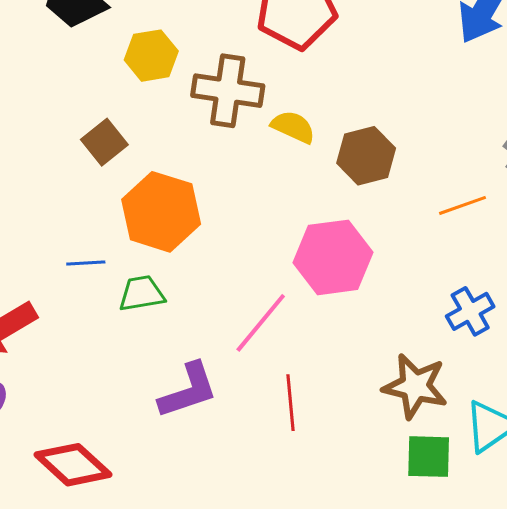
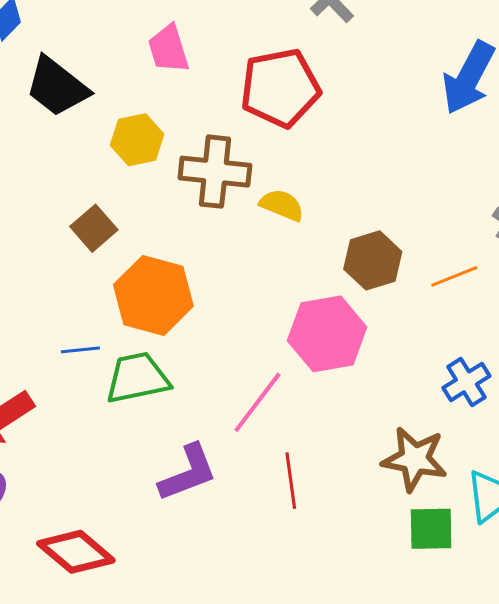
brown hexagon: (366, 156) -> (373, 260), moved
green trapezoid: (142, 294) -> (137, 378), size x1.4

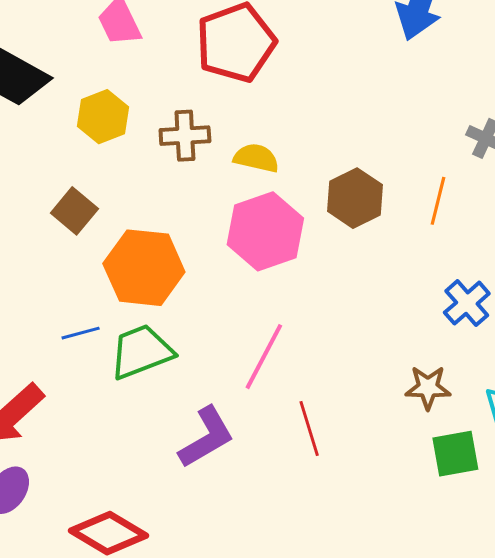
brown cross: (215, 172) -> (185, 136), size x0.7
orange line: (454, 276) -> (438, 201), turned -45
pink hexagon: (327, 334) -> (265, 231), moved
brown star: (415, 459) -> (428, 388), size x0.7

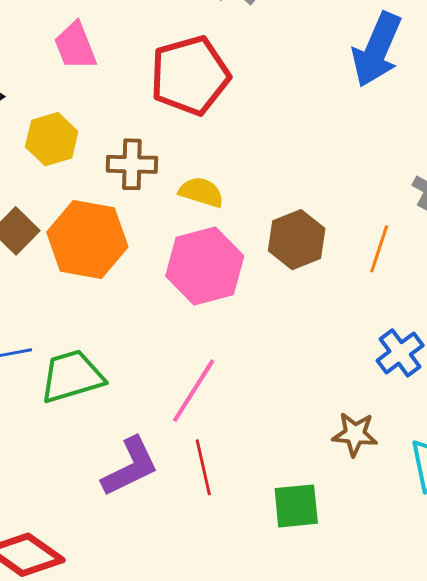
orange hexagon: (144, 268) -> (87, 240), moved
red line: (309, 429) -> (203, 467), moved
green square: (455, 454) -> (296, 506), moved

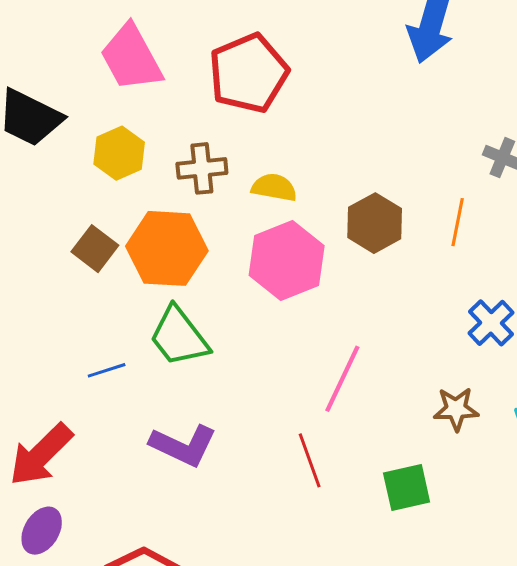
pink trapezoid: (75, 46) -> (131, 58), size x1.4
green trapezoid: (72, 376) -> (179, 337), moved, turned -104
pink line: (194, 391) -> (342, 379), moved
purple L-shape: (130, 467) -> (183, 445), moved, turned 58

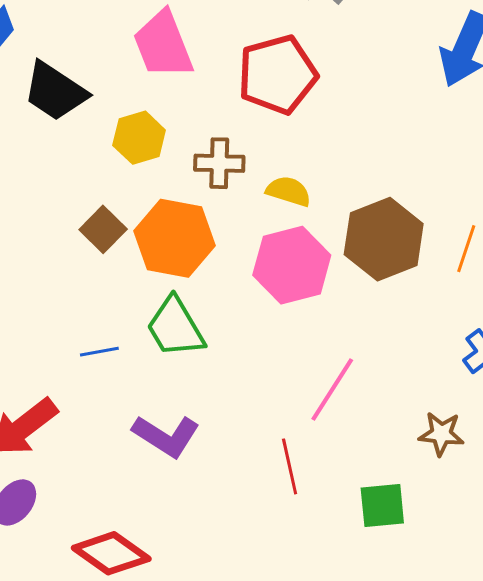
brown hexagon: (375, 223) -> (384, 239), size x1.4

